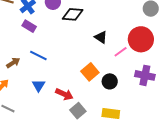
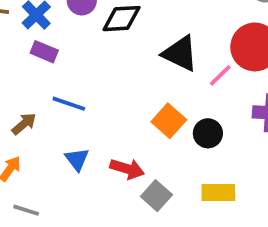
black triangle: (101, 37) -> (180, 53), size x1.5

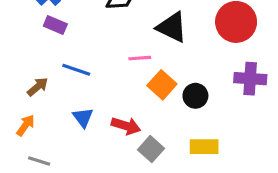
pink line: (220, 75) -> (140, 58), moved, turned 40

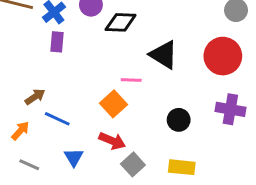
purple rectangle: (55, 25) -> (57, 42), turned 66
blue line: (76, 70) -> (57, 119), moved
orange square: (162, 85) -> (113, 104), moved
blue triangle: (83, 118) -> (74, 157), moved

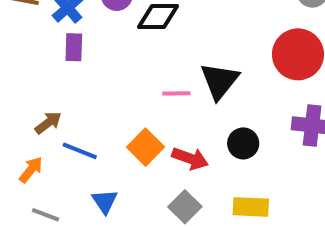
black triangle: (164, 55) -> (220, 81), moved, turned 40
orange square: (113, 104) -> (145, 147), moved
red arrow: (112, 141) -> (190, 158), moved

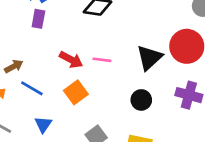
black triangle: (220, 81) -> (149, 58), moved
red arrow: (190, 158) -> (71, 60), moved

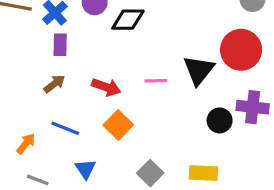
pink line: (102, 60) -> (156, 81), moved
brown arrow: (14, 66) -> (54, 84), moved
black circle: (141, 100) -> (220, 120), moved

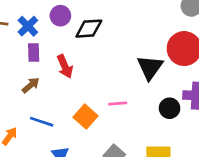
pink line: (156, 81) -> (118, 103), moved
red arrow: (106, 87) -> (65, 66), moved, turned 50

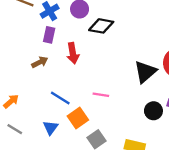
pink line: (118, 103) -> (101, 95), moved
orange square: (86, 117) -> (78, 118), moved
blue line: (42, 122) -> (60, 98), moved

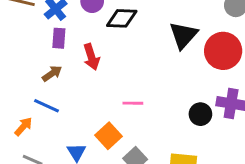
black triangle: (145, 72) -> (183, 35), moved
blue line: (60, 98) -> (47, 106), moved

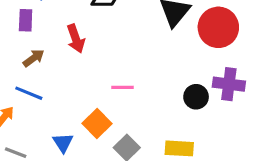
purple rectangle: (59, 38) -> (26, 20), moved

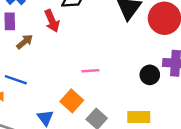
red arrow: (76, 39) -> (52, 21), moved
brown arrow: (34, 58) -> (25, 42), moved

